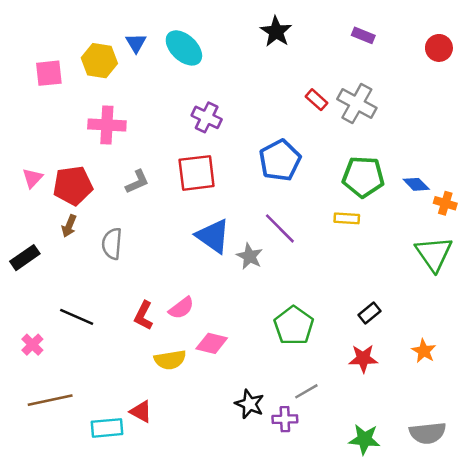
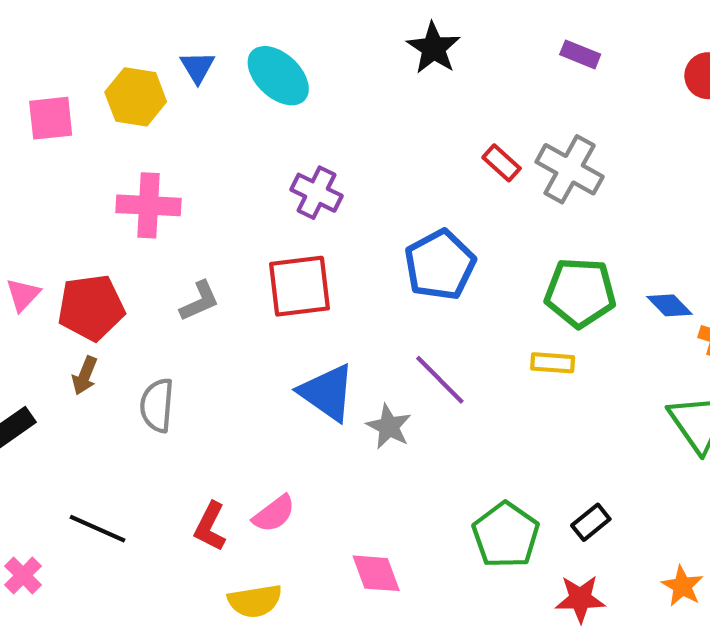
green pentagon: (294, 326) -> (506, 535), moved
pink diamond: (212, 343) -> (376, 573), moved, turned 56

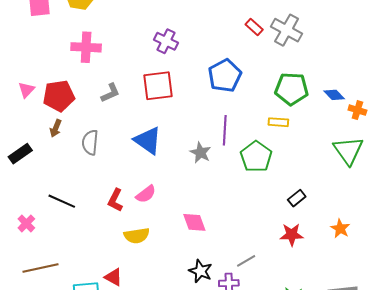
purple line: (440, 380) -> (225, 130), turned 48
blue triangle: (327, 393) -> (148, 140), moved
green pentagon: (506, 535) -> (256, 157), moved

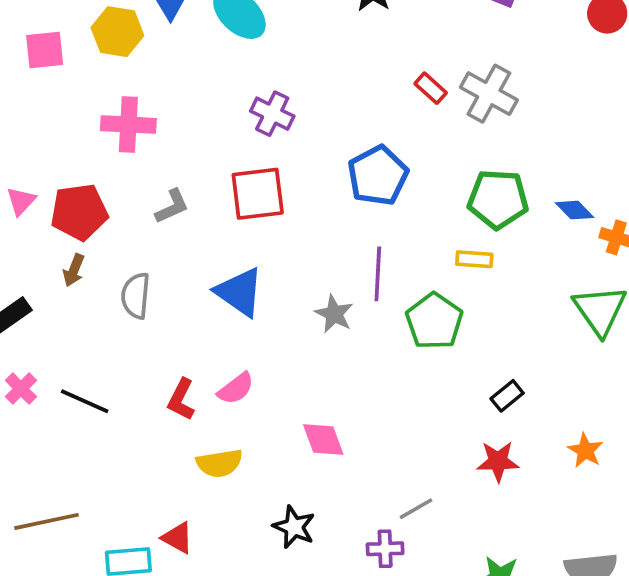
pink cross: (26, 223) -> (21, 389), moved
black star: (200, 271) -> (294, 527), moved

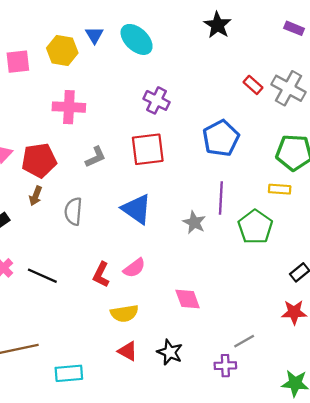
red triangle: (178, 538) -> (128, 351), moved

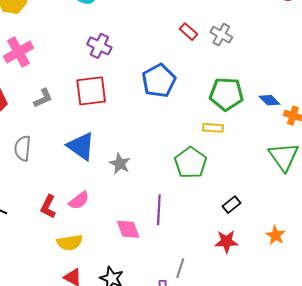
gray cross: (289, 88) -> (221, 35), size x0.7
pink cross: (69, 107) -> (18, 52), turned -32
purple line: (221, 198) -> (159, 210), moved
gray star: (194, 222) -> (120, 164), moved
gray line: (244, 341) -> (180, 268), turned -42

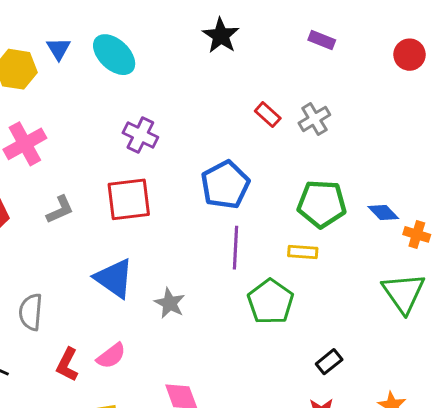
gray cross: (221, 35) -> (314, 119), turned 30
gray semicircle: (23, 148) -> (31, 312), moved
purple line: (159, 210) -> (235, 248), moved

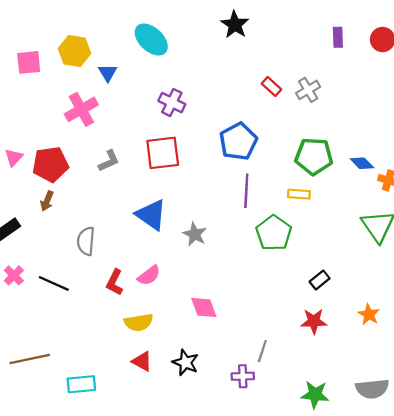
purple rectangle: (322, 40) -> (338, 37), moved, turned 66
blue triangle: (59, 49) -> (108, 73), moved

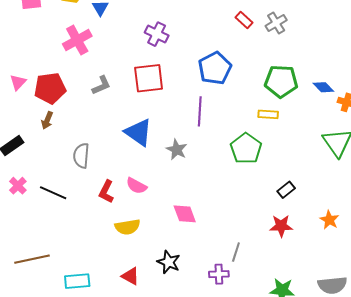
purple line: (246, 191) -> (200, 111), moved
pink semicircle: (149, 275) -> (136, 186), turned 65
red triangle: (142, 361) -> (130, 276), moved

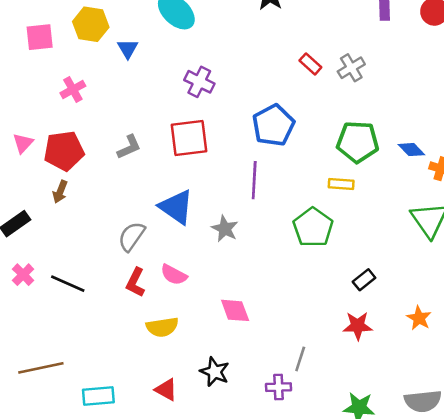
pink cross: (77, 40) -> (73, 89), moved, size x0.7
gray semicircle: (81, 156) -> (132, 236), moved, turned 30

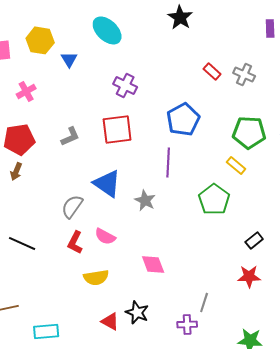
gray cross: (351, 68) -> (244, 74), turned -35
yellow rectangle: (341, 184) -> (236, 165), turned 36
red triangle: (166, 390) -> (110, 321), moved

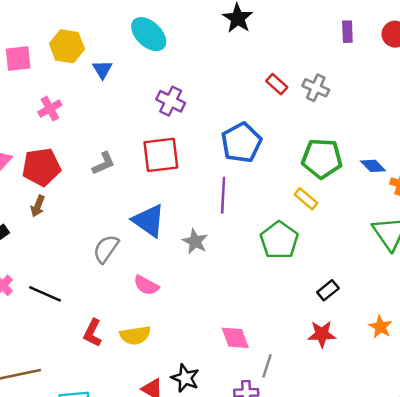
red L-shape: (75, 242) -> (93, 333), moved
pink diamond: (153, 264) -> (235, 338), moved

